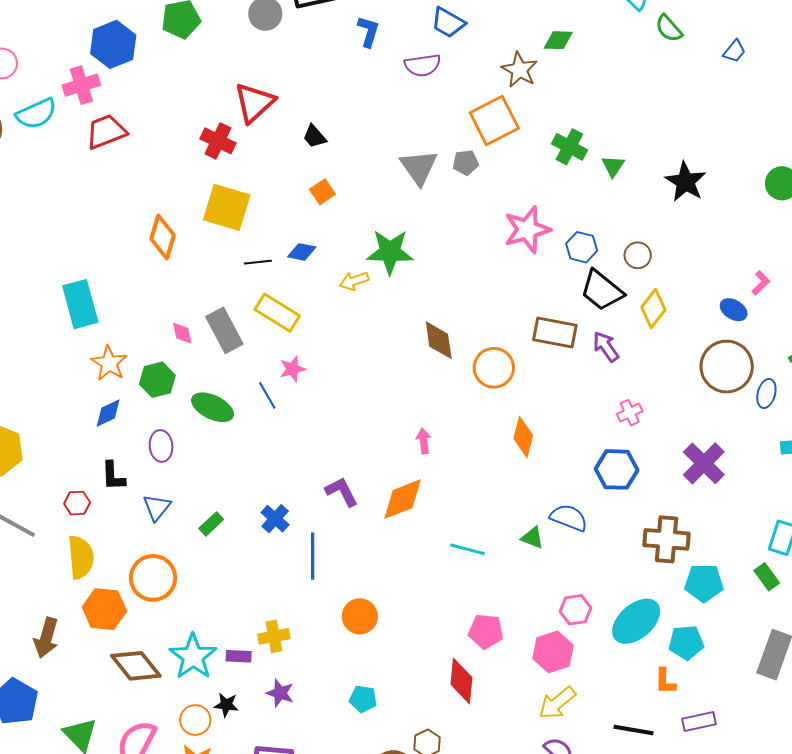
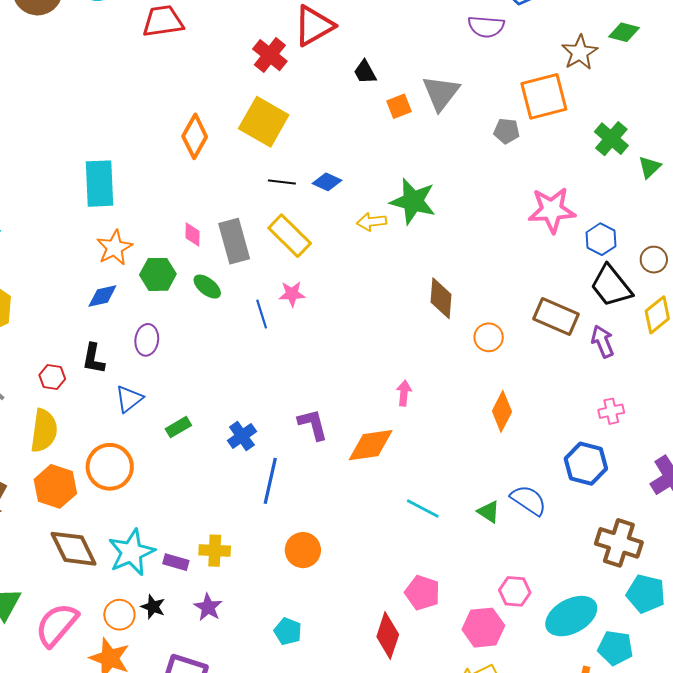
gray triangle: (419, 167) -> (441, 93), moved
orange square: (322, 192) -> (399, 106), moved
orange circle: (494, 368) -> (489, 337), size x0.7
green ellipse: (213, 407) -> (207, 287), moved, size x0.7

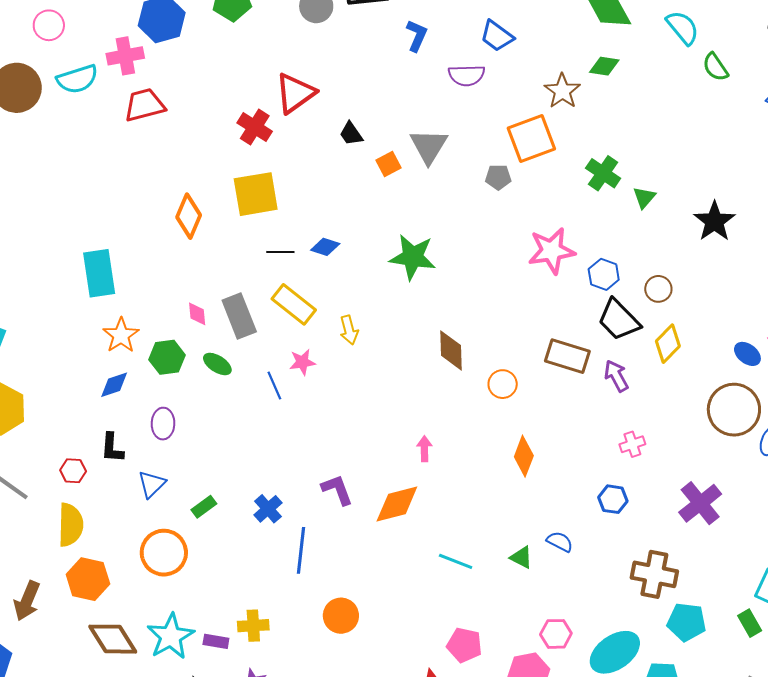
yellow square: (264, 122) -> (256, 194), turned -33
yellow arrow: (372, 222) -> (349, 330), moved, turned -92
blue hexagon: (586, 464) -> (613, 499), size x0.7
orange circle: (110, 467) -> (164, 553), moved
blue semicircle: (528, 500) -> (560, 542), size x0.7

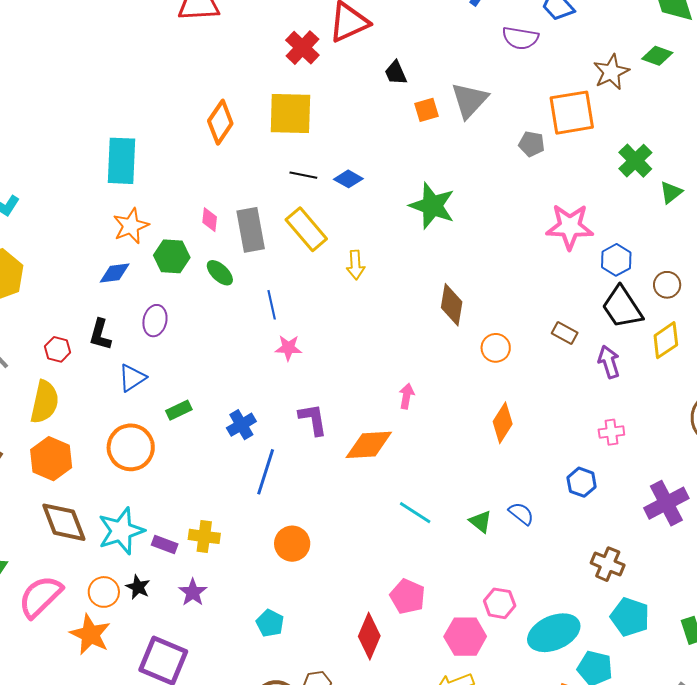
brown rectangle: (567, 356) -> (565, 333), size x0.6
pink star: (302, 362) -> (288, 348), moved
brown cross: (654, 574) -> (608, 564), size x0.7

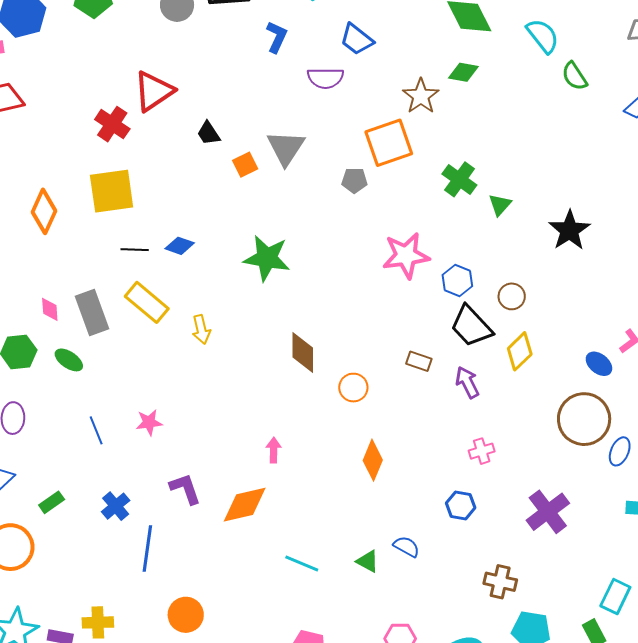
blue line: (272, 305) -> (96, 430), moved

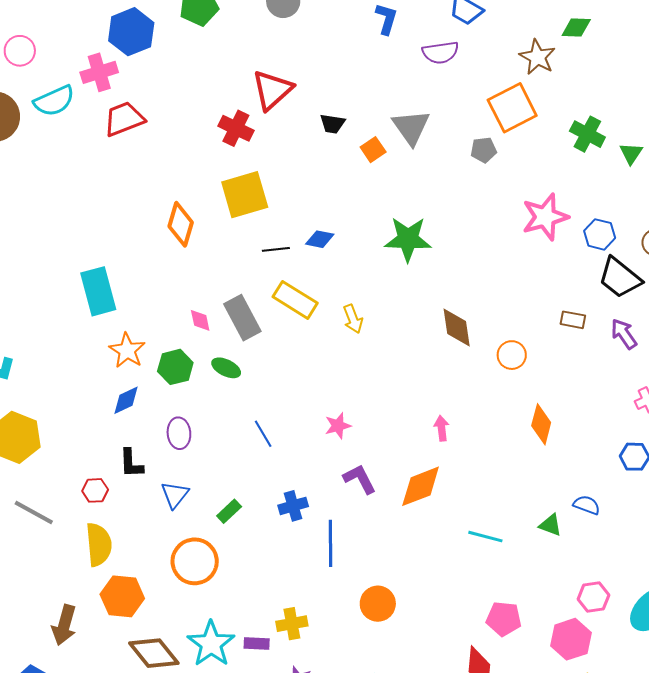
black trapezoid: (208, 133) -> (332, 124), turned -40
pink star: (149, 422) -> (338, 426), moved
blue cross: (116, 506) -> (293, 506), turned 32

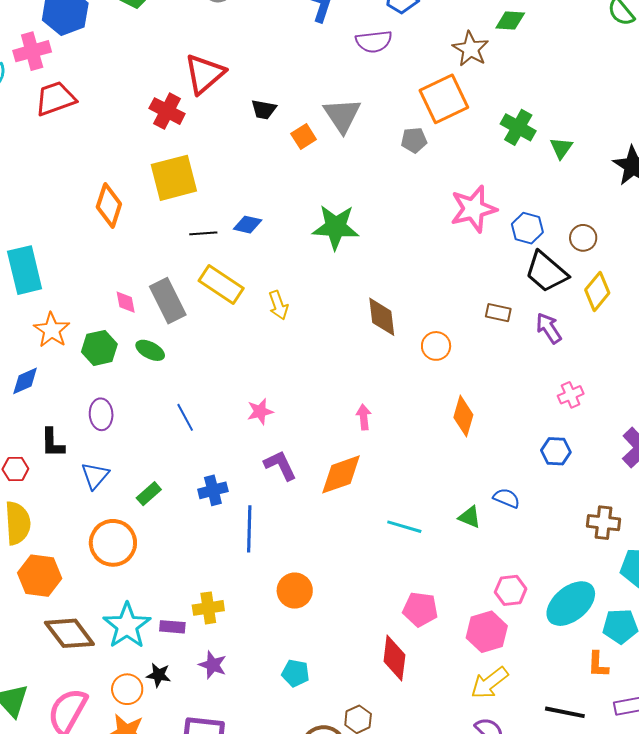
blue diamond: (126, 400) -> (25, 381), moved

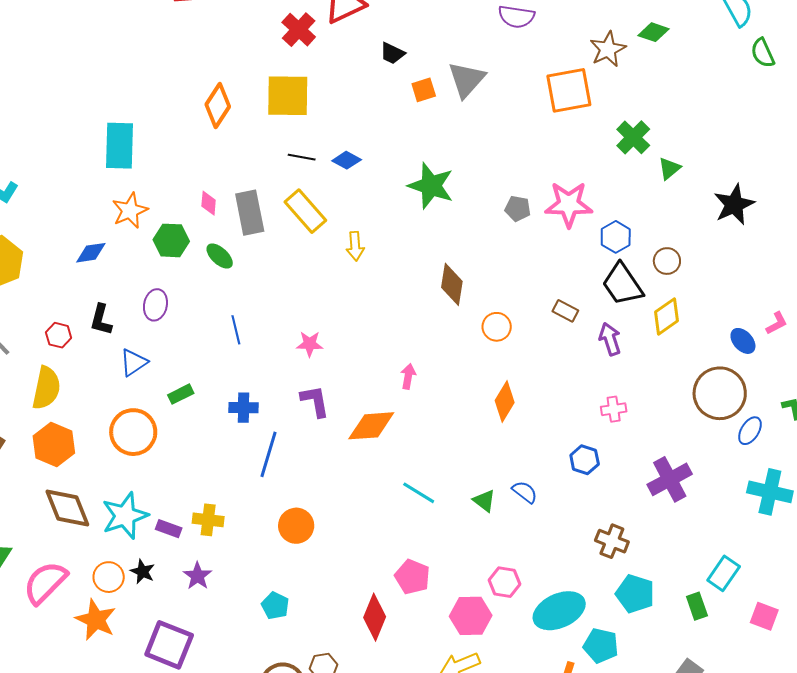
gray pentagon: (414, 140) -> (518, 209), moved

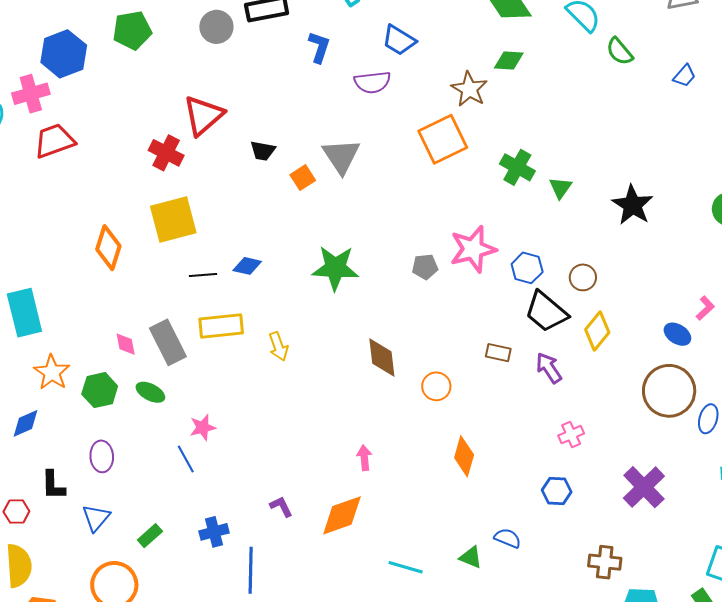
yellow rectangle: (305, 211) -> (221, 326), turned -39
pink star: (310, 344) -> (203, 427), moved
purple L-shape: (315, 401) -> (281, 507), size x0.7

